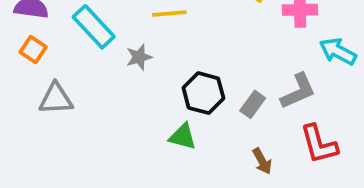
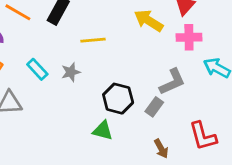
cyan rectangle: (94, 27) -> (37, 69), moved, size x0.7
gray L-shape: (298, 91) -> (172, 82), moved

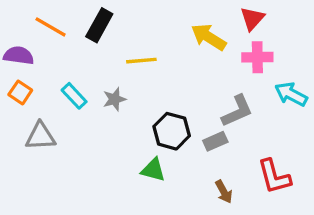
gray rectangle: (154, 107) -> (215, 141), turned 30

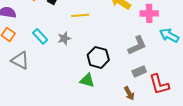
gray triangle: (40, 136) -> (20, 60), turned 30
gray rectangle: (215, 141) -> (139, 71), moved

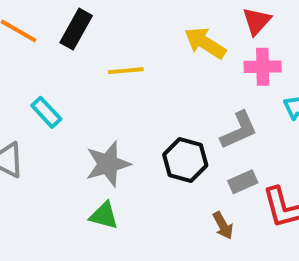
gray star: (64, 38) -> (108, 164), moved, size x1.6
black hexagon: (98, 57) -> (185, 160), moved
green triangle: (87, 80) -> (104, 216), moved

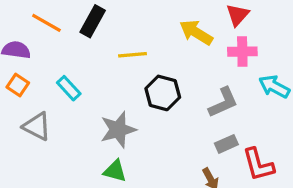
black hexagon: (185, 160) -> (163, 93), moved

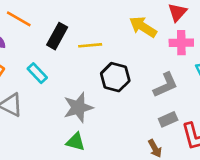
black rectangle: (93, 21) -> (57, 36), moved

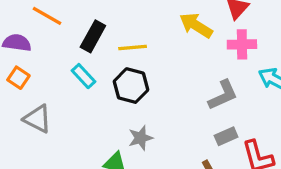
cyan rectangle: (37, 73) -> (83, 76), moved
black hexagon: (115, 77) -> (131, 86), moved
gray star: (78, 107) -> (141, 138), moved, size x0.7

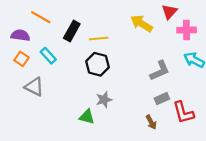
pink cross: (242, 44) -> (187, 30), moved
cyan rectangle: (83, 76) -> (48, 56), moved

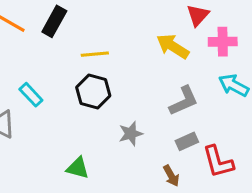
yellow arrow: (141, 24) -> (173, 46), moved
black rectangle: (72, 31) -> (54, 21), moved
cyan rectangle: (48, 56) -> (31, 95), moved
gray star: (104, 100) -> (131, 134), moved

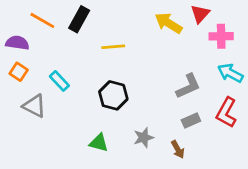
yellow arrow: (173, 46) -> (169, 23), moved
black hexagon: (93, 92) -> (113, 95), moved
gray star: (131, 134) -> (144, 138), moved
red L-shape: (218, 162) -> (226, 113), moved, turned 44

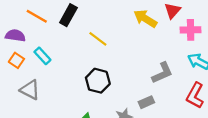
yellow line: (113, 47) -> (98, 39), turned 42
cyan rectangle: (59, 81) -> (42, 56), moved
gray rectangle: (191, 120) -> (146, 102), moved

